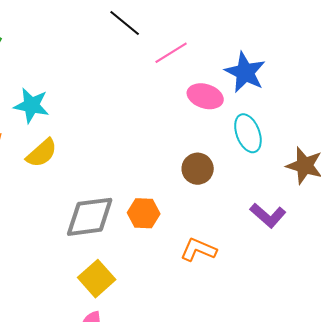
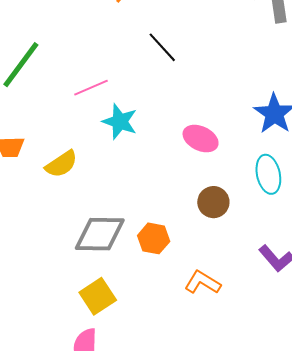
pink line: (171, 53) -> (91, 88), moved
pink ellipse: (205, 96) -> (201, 139), moved
cyan star: (31, 105) -> (120, 122), moved

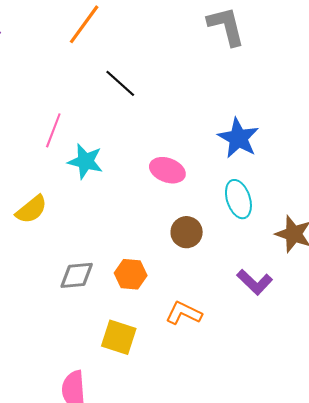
pink line: (91, 88) -> (53, 130), turned -40
gray diamond: (100, 234) -> (77, 275), size x0.7
yellow square: (98, 296) -> (119, 337), moved, turned -33

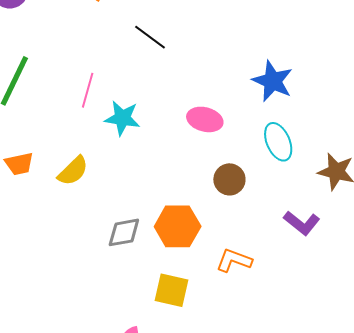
orange hexagon: (131, 274) -> (178, 226), size x1.4

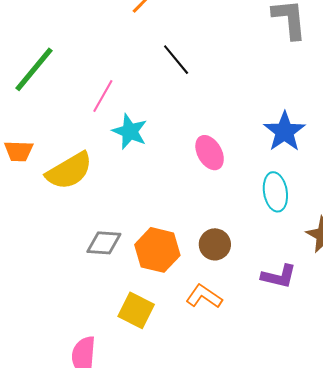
pink ellipse: (205, 119) -> (210, 153), turned 32
yellow semicircle: (73, 171) -> (69, 171), size x1.4
brown circle: (229, 179) -> (215, 244), moved
purple L-shape: (302, 223) -> (279, 276), turned -39

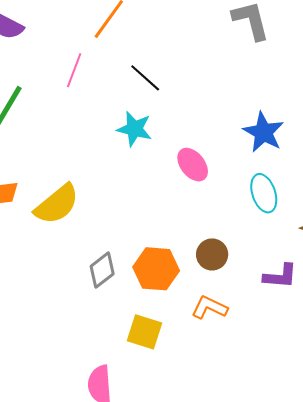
pink line: (103, 96) -> (74, 70), moved
cyan star: (130, 131) -> (134, 129), moved
gray diamond: (104, 243) -> (102, 270), turned -33

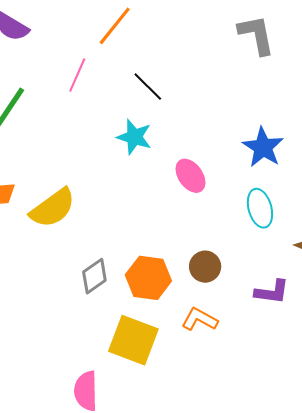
yellow square: (144, 332) -> (133, 340), size x1.4

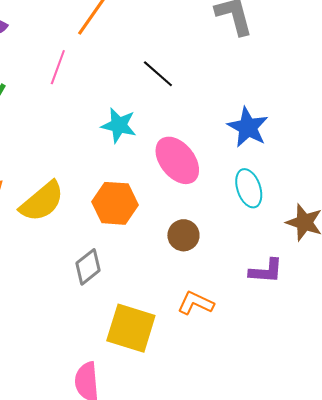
black line: (148, 87) -> (158, 74), moved
pink ellipse: (190, 176) -> (177, 160), size x1.4
brown circle: (205, 267) -> (183, 235), moved
orange hexagon: (148, 278) -> (115, 203), moved

